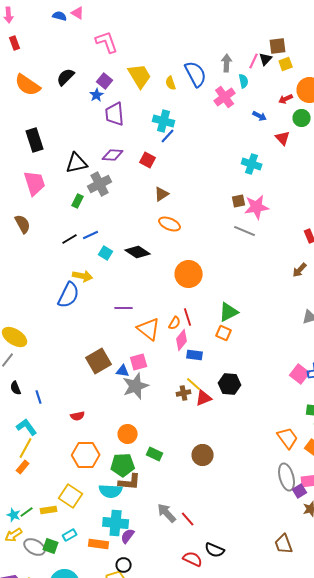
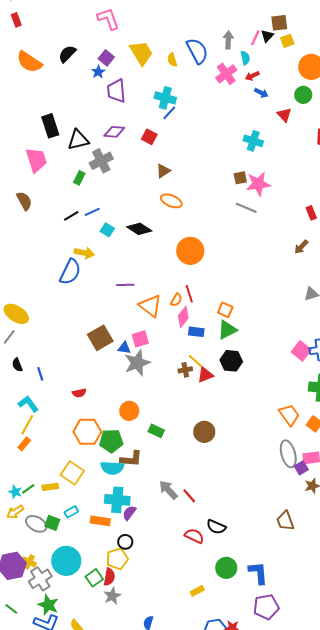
red arrow: (286, 99) -> (252, 76), moved
black rectangle: (35, 140) -> (50, 126), moved
green triangle: (229, 312) -> (227, 330), moved
green pentagon: (123, 465) -> (111, 441), moved

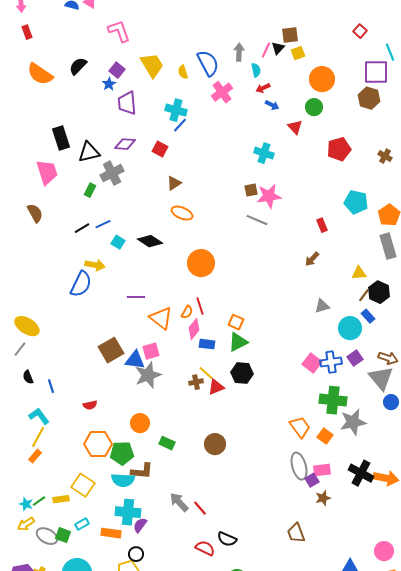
pink cross: (226, 74) -> (222, 92), moved
blue triangle: (124, 348) -> (135, 360), size x1.5

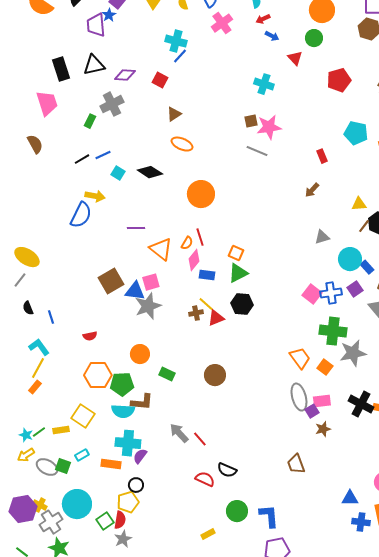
purple trapezoid: (127, 103) -> (96, 25), moved
black triangle: (89, 152) -> (94, 65), moved
blue rectangle: (368, 316) -> (367, 267), moved

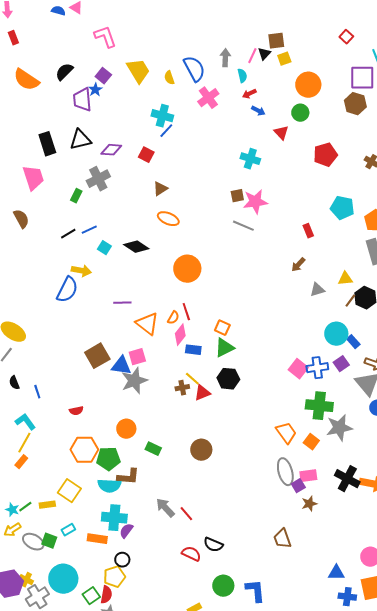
gray triangle: (322, 237) -> (317, 290), moved

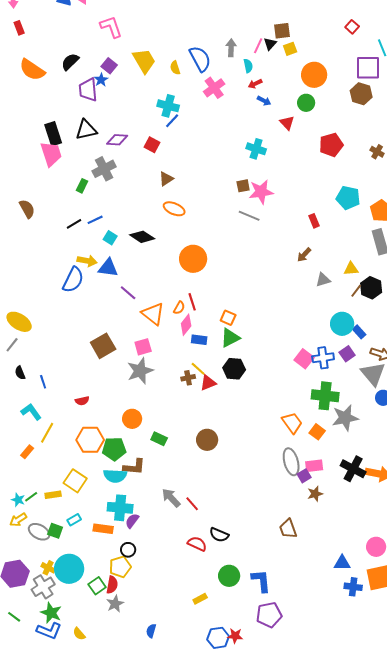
pink trapezoid: (33, 178) -> (51, 154), moved
purple line: (122, 303) -> (128, 293), turned 42
blue triangle: (121, 366) -> (108, 268), moved
yellow line: (24, 443) -> (47, 433), moved
yellow cross: (26, 580) -> (48, 568), moved

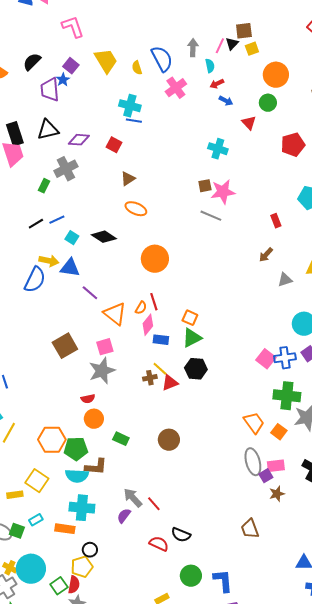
blue line: (172, 121) -> (134, 121), turned 56
red semicircle: (82, 401) -> (88, 399), moved
purple semicircle: (132, 521) -> (124, 516), moved

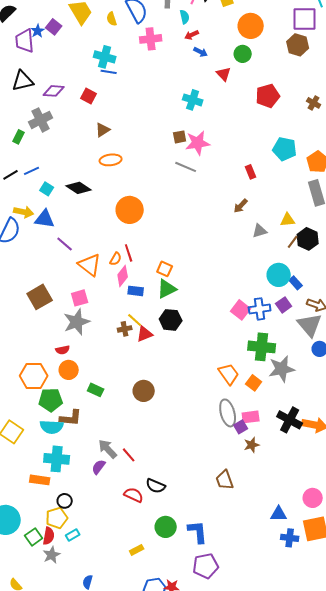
purple square: (71, 66) -> (54, 27), moved
pink cross: (176, 88) -> (151, 39), turned 30
orange ellipse: (136, 209) -> (111, 160), turned -30
orange hexagon: (52, 440) -> (34, 376), moved
cyan rectangle: (36, 520) -> (73, 535), moved

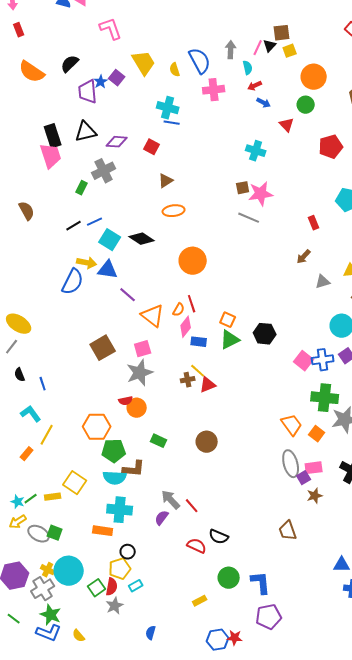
cyan square: (47, 189) -> (110, 240), size x1.5
black hexagon: (171, 320) -> (265, 334), moved
orange circle: (69, 370) -> (137, 408), moved

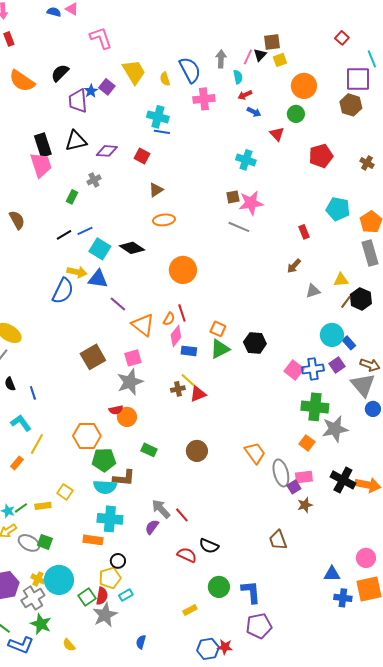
gray cross: (104, 171) -> (94, 180), size x0.6
orange trapezoid: (292, 425) -> (255, 453), moved
yellow square: (75, 483) -> (65, 492), size x0.7
gray star: (115, 606) -> (105, 615), size x1.4
blue L-shape: (49, 633) -> (21, 645), moved

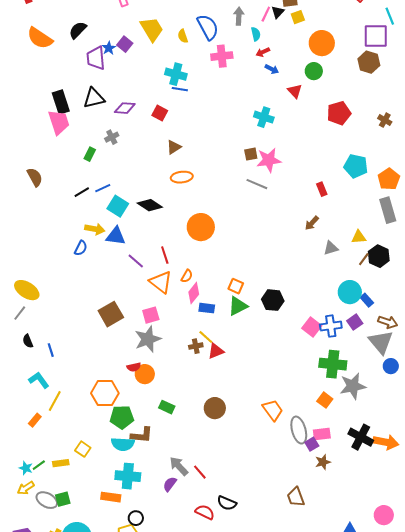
blue semicircle: (63, 291) -> (81, 248), size x0.6
red line: (182, 313) -> (165, 255), moved
green square: (45, 542) -> (63, 499), turned -35

